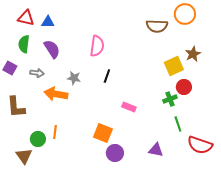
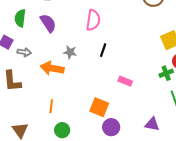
gray arrow: (37, 73) -> (24, 52), moved
green circle: (38, 139) -> (62, 130), moved

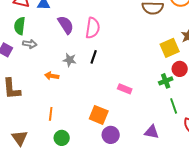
purple semicircle: (48, 23) -> (66, 25), moved
black line: (103, 50) -> (94, 57), moved
gray arrow: (24, 52) -> (30, 44), moved
orange arrow: (52, 68) -> (52, 76), size x0.6

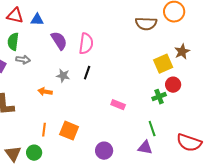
green line: (174, 106) -> (152, 129), moved
orange square: (99, 115) -> (69, 131), moved
green circle: (62, 138) -> (34, 153), moved

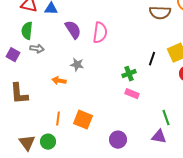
black line: (87, 73) -> (152, 59), moved
green cross: (159, 97) -> (129, 74), moved

